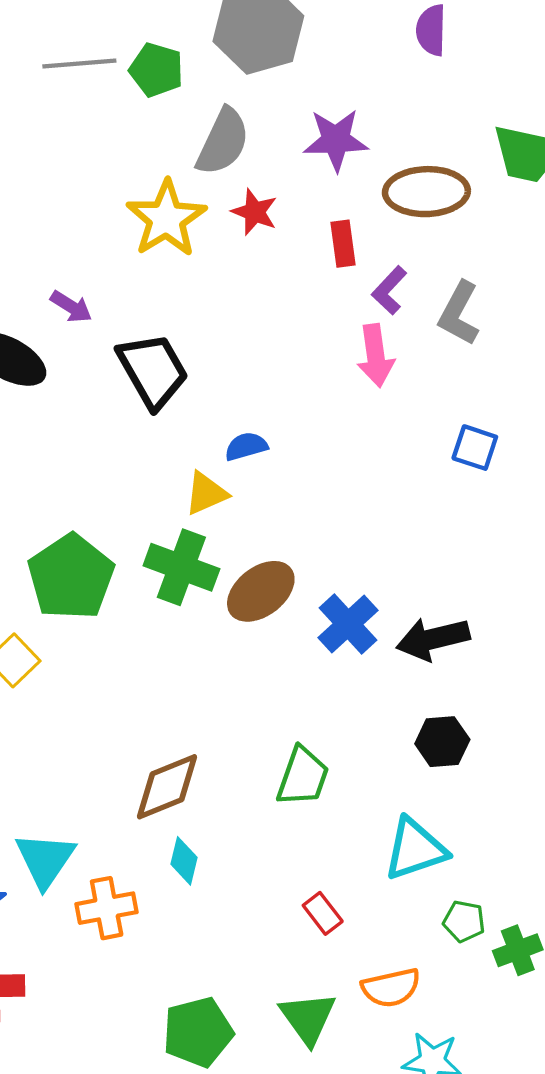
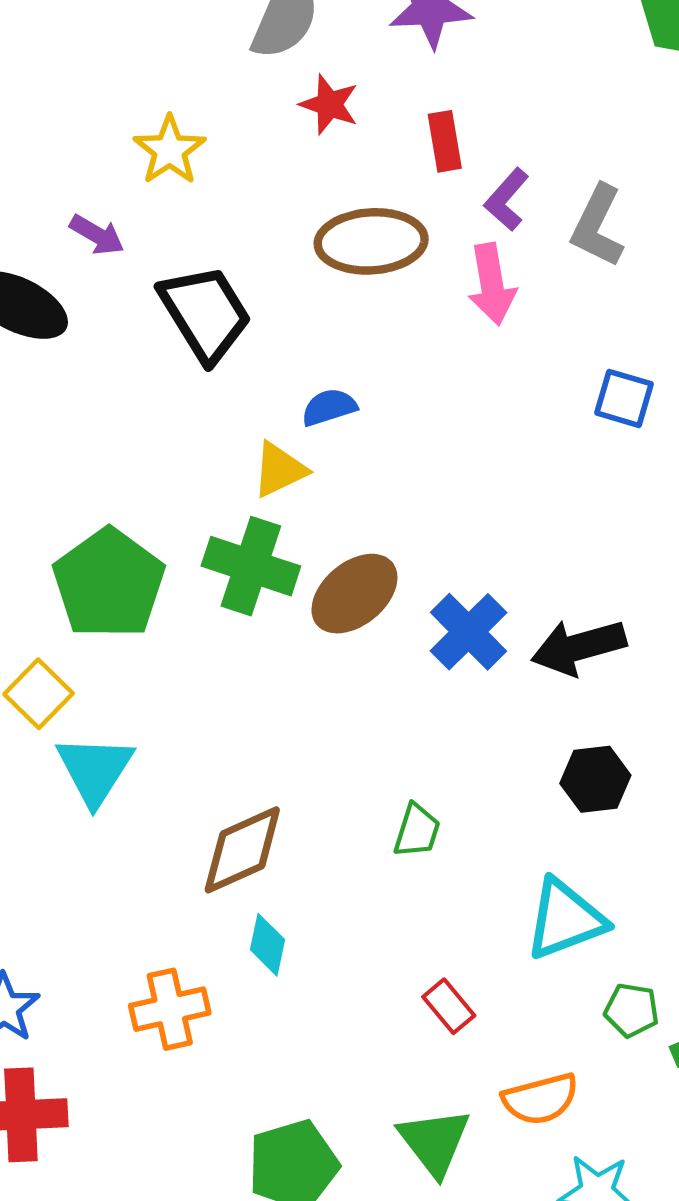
brown ellipse: (426, 192) -> (371, 241), moved
yellow star: (166, 219) -> (170, 150), moved, size x0.7
green trapezoid: (303, 777) -> (417, 831), size x0.7
cyan triangle: (45, 860) -> (95, 770), moved

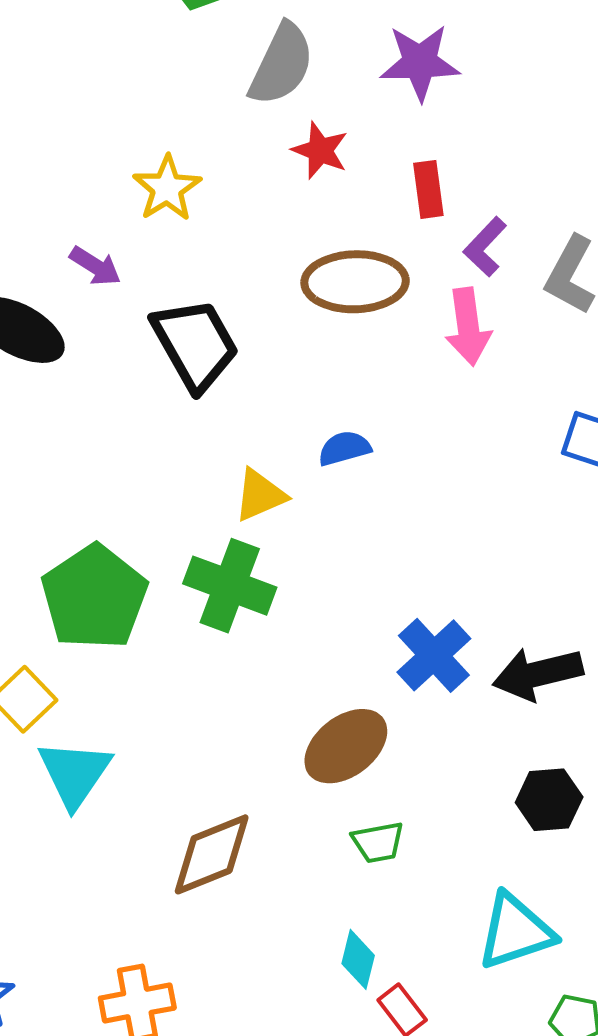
blue semicircle: (329, 407) -> (344, 448), moved
brown ellipse: (354, 594) -> (346, 746), moved
green trapezoid: (417, 831) -> (378, 842), turned 60
cyan diamond: (268, 945) -> (358, 959), moved

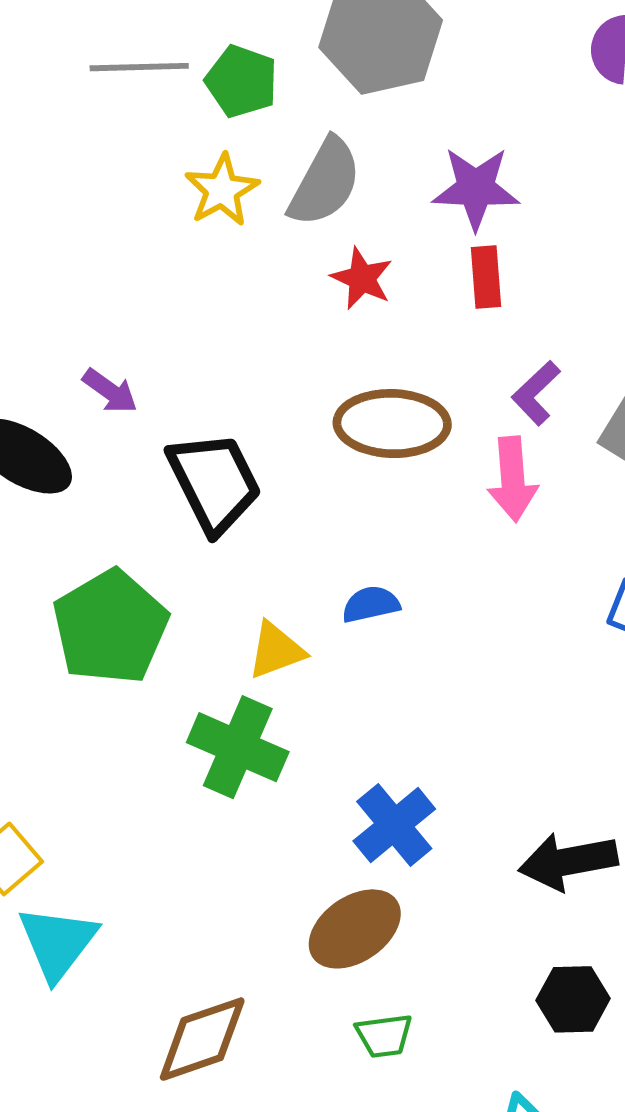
yellow star: (167, 188) -> (222, 190), moved
red rectangle: (428, 189) -> (486, 277), moved
green pentagon: (94, 597) -> (110, 627), moved
blue cross: (434, 655) -> (394, 825), moved

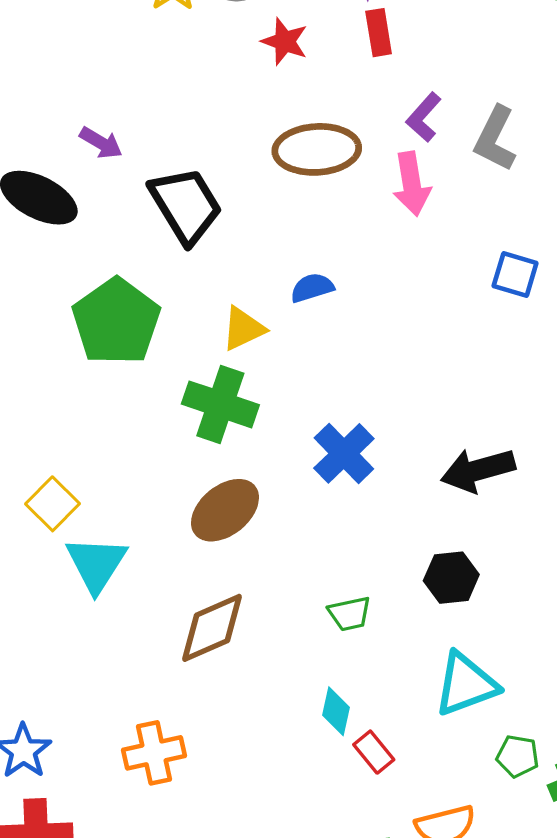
brown ellipse: (355, 929) -> (225, 510), moved
black hexagon: (573, 999) -> (451, 578), moved

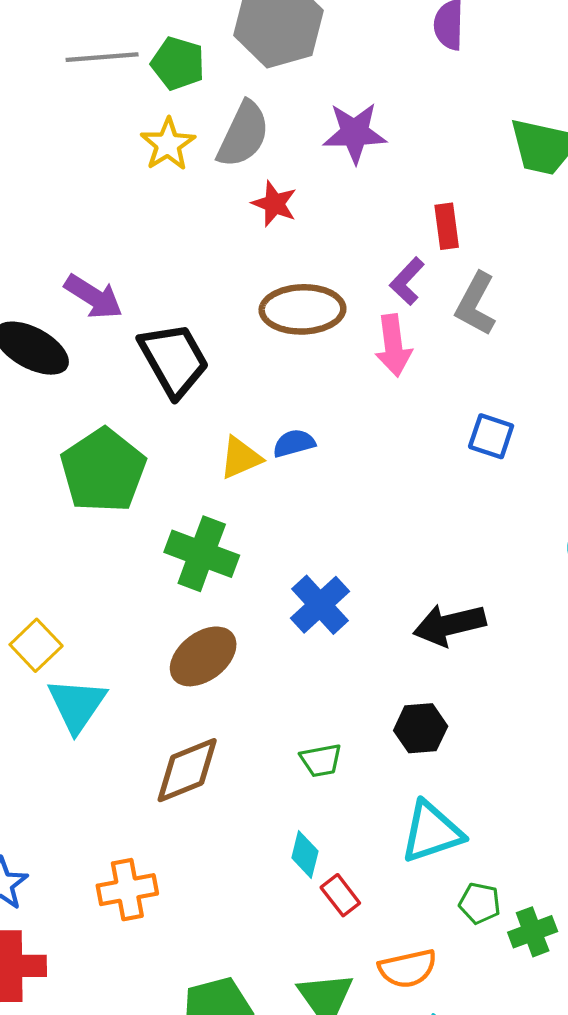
red rectangle: (379, 33) -> (447, 226), moved
purple arrow: (101, 143) -> (93, 297), size x1.4
yellow triangle: (243, 329) -> (241, 458), moved

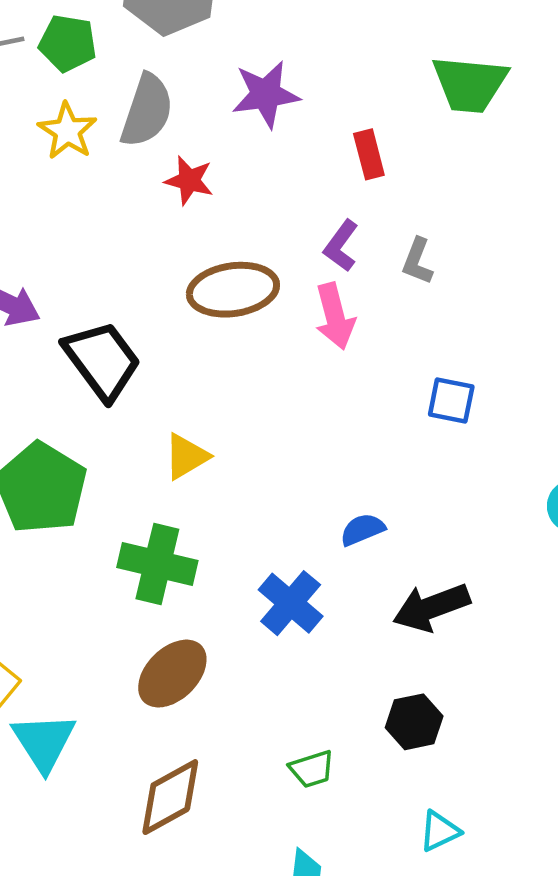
red rectangle: (447, 226) -> (369, 154), moved
gray L-shape: (476, 304) -> (417, 261), size x0.7
blue semicircle: (294, 443) -> (362, 530), moved
cyan triangle: (432, 832) -> (440, 831), size x0.6

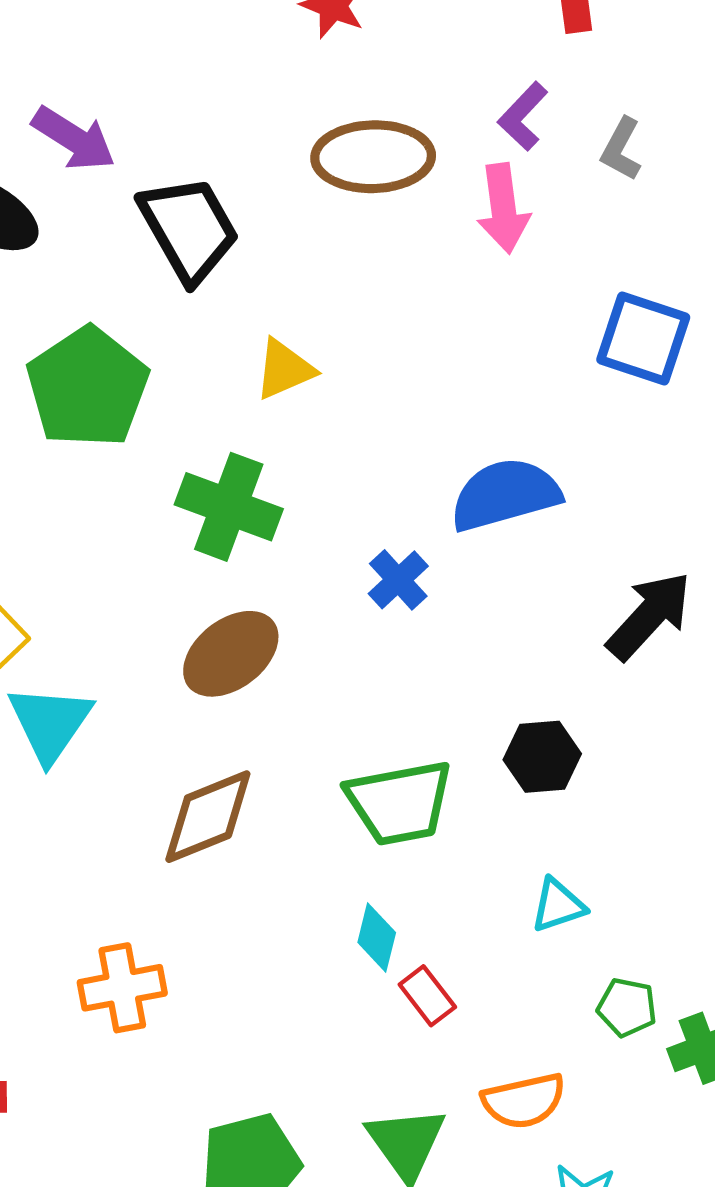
blue square: (451, 401) -> (643, 338), size x1.4
blue semicircle: (362, 530) -> (505, 495), size x1.8
blue cross: (291, 603) -> (398, 580), size x0.7
black arrow: (431, 607) -> (649, 616), moved, turned 146
green trapezoid: (312, 769) -> (400, 803), size x1.8

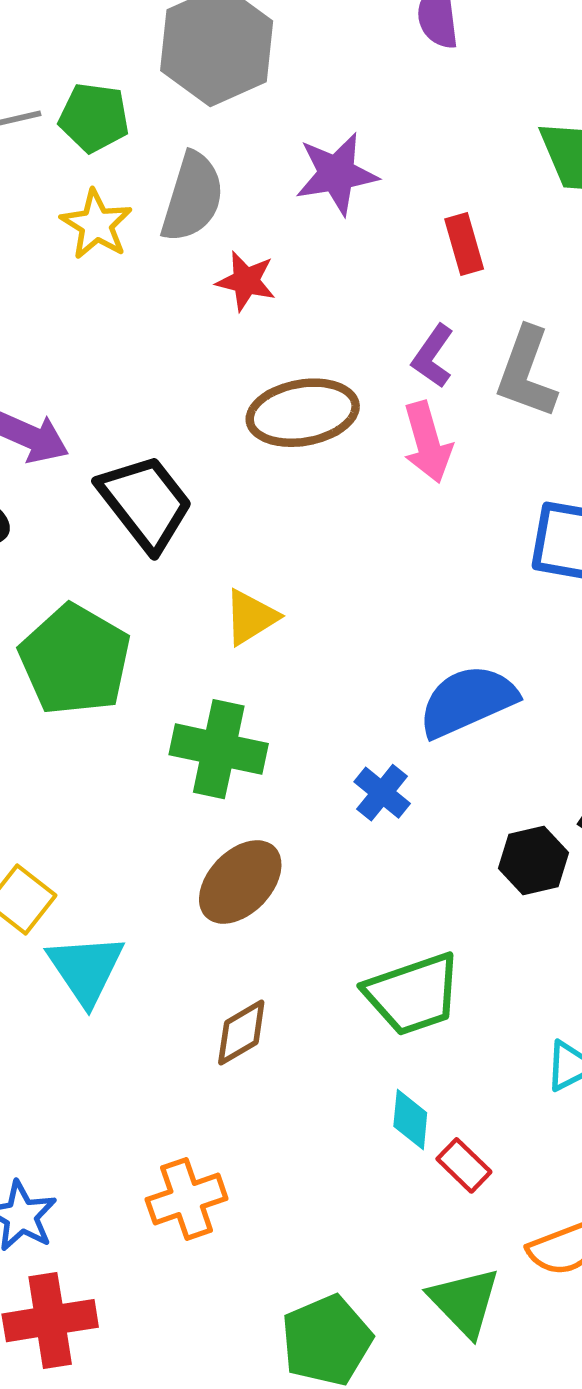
gray L-shape: (621, 149) -> (526, 373), size x1.6
black hexagon: (542, 757) -> (534, 860), moved
brown diamond: (208, 817) -> (241, 1032), size x0.7

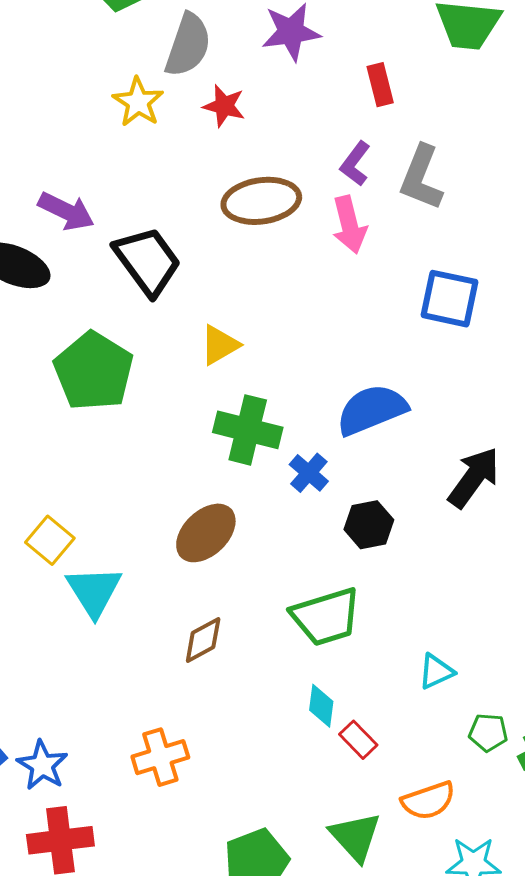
yellow star: (96, 224) -> (138, 102), moved
green cross: (219, 749) -> (248, 430), moved
black hexagon: (534, 860) -> (369, 525), moved

